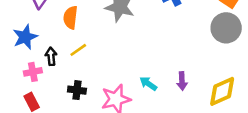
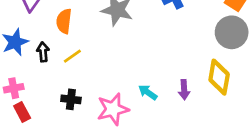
black arrow: (51, 56) -> (43, 52), moved
pink cross: (33, 72) -> (14, 88), moved
yellow diamond: (222, 91) -> (219, 77), moved, turned -56

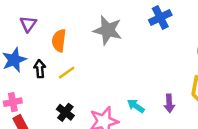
black cross: (71, 99) -> (65, 112), turned 30

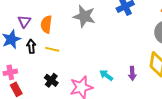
purple triangle: (28, 24) -> (24, 21), moved
yellow line: (67, 73) -> (52, 49), turned 48

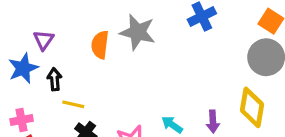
orange semicircle: (46, 24) -> (100, 45), moved
yellow line: (52, 49) -> (73, 104), moved

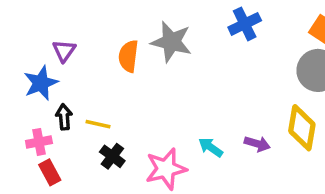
black arrow: (54, 79) -> (64, 117), moved
purple arrow: (213, 122) -> (257, 144), turned -70

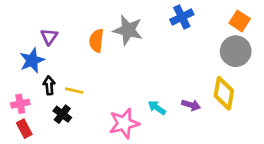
pink cross: (39, 142) -> (20, 104), moved
black cross: (112, 156) -> (62, 114), moved
red rectangle: (50, 172) -> (24, 129), moved

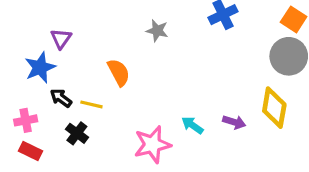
gray star: (128, 30) -> (157, 31), size x0.6
orange semicircle: (96, 41) -> (119, 72), moved, turned 145
black arrow: (49, 85) -> (61, 98), turned -48
red rectangle: (24, 129) -> (30, 151), turned -36

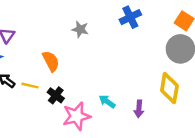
purple arrow: (234, 122) -> (139, 109), moved, turned 77
black cross: (77, 133) -> (56, 95), moved

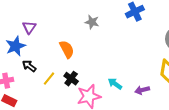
yellow line: (30, 86) -> (49, 79), moved, turned -64
purple arrow: (139, 109) -> (142, 90), turned 72

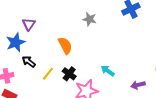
cyan arrow: (115, 84) -> (108, 71), moved

